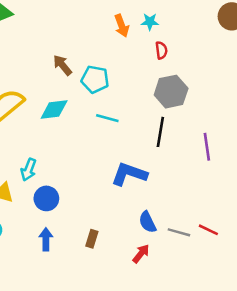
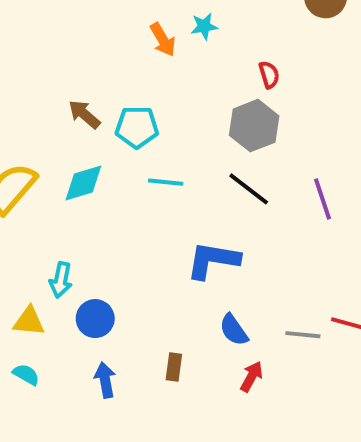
red semicircle: (161, 50) -> (269, 75), moved
black line: (160, 132) -> (249, 189), turned -52
blue semicircle: (147, 222) -> (234, 330), moved

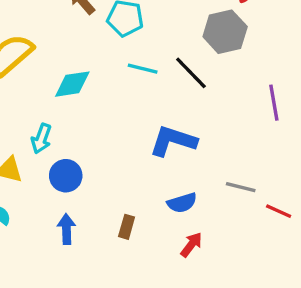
cyan diamond: (83, 183) -> (72, 84), moved
black line: (249, 189) -> (191, 73), moved
blue semicircle: (234, 330) -> (182, 203), turned -80
gray line: (303, 335) -> (241, 187), moved

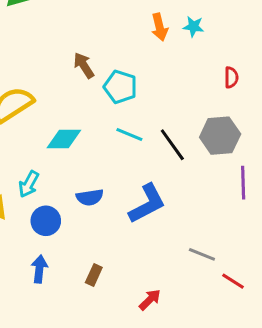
gray hexagon: (225, 32) -> (220, 136), moved
blue L-shape: (173, 141) -> (147, 204), turned 126
blue semicircle: (182, 203) -> (90, 197), moved

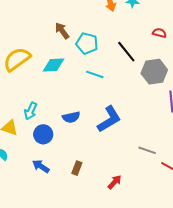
red semicircle: (231, 77) -> (159, 33), turned -72
cyan diamond: (64, 139) -> (53, 65), moved
black line: (172, 145) -> (126, 52), moved
blue arrow: (39, 269) -> (41, 166), turned -60

